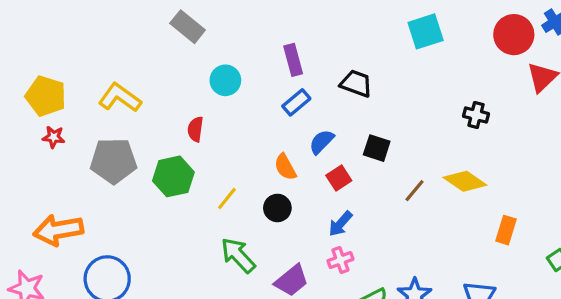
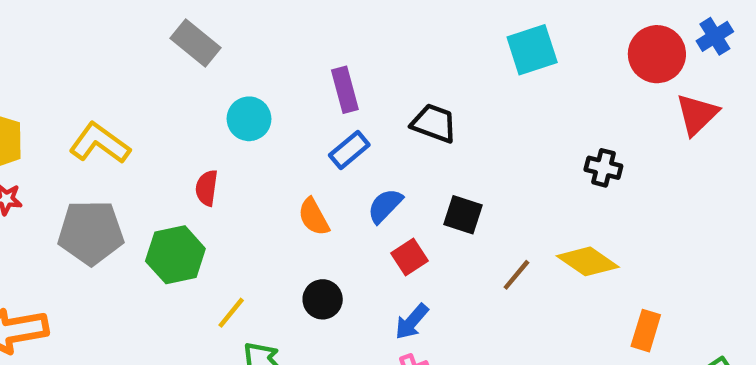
orange semicircle: (285, 167) -> (314, 217), moved
yellow line: (227, 199) -> (231, 313), moved

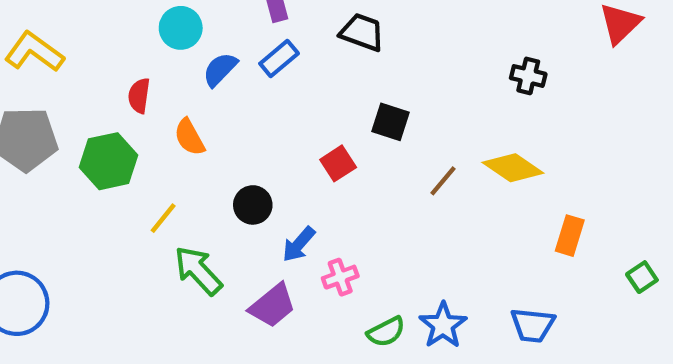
blue semicircle: (385, 206) -> (220, 69), moved
orange semicircle: (314, 217) -> (189, 137), moved
blue arrow: (412, 322) -> (299, 244), moved

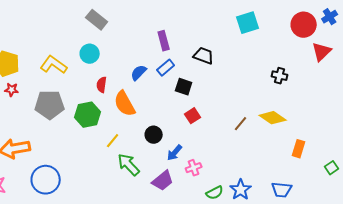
cyan circle: (181, 28) -> (90, 54), moved
black square: (391, 122) -> (184, 87), moved
orange semicircle: (189, 137) -> (125, 104), size x1.5

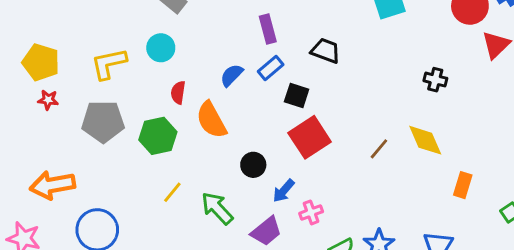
yellow L-shape: (54, 65) -> (109, 64), turned -48
red square: (193, 116) -> (310, 137), size x1.8
yellow diamond: (273, 118) -> (425, 140), turned 32
yellow line: (113, 141) -> (172, 192), moved

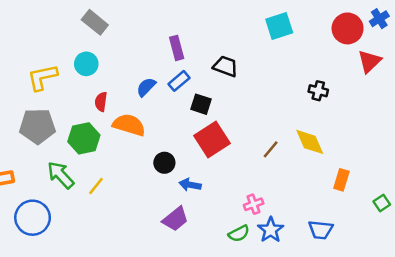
orange semicircle: (211, 120) -> (129, 125), turned 136
blue arrow: (284, 191) -> (190, 185), turned 60
green arrow: (217, 208) -> (61, 175), moved
pink cross: (311, 212) -> (254, 204), moved

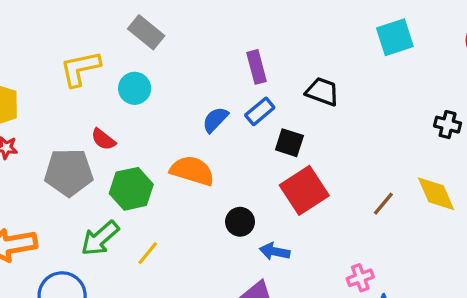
yellow L-shape: (42, 77) -> (80, 69), moved
red semicircle: (101, 102) -> (103, 139), moved, turned -60
green arrow: (61, 175) -> (100, 238), turned -88

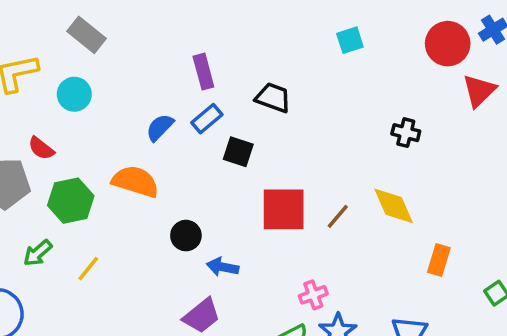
cyan square: (395, 37) -> (350, 40), size x0.7
red square: (304, 190) -> (284, 209), moved, turned 33
green arrow: (100, 238) -> (38, 253), size x0.7

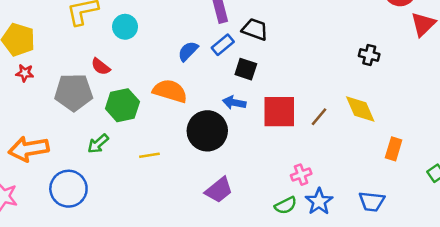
black trapezoid: (273, 98) -> (255, 29), moved
black circle: (186, 236) -> (207, 131), size x1.8
blue arrow: (223, 267) -> (234, 103), moved
yellow line: (88, 269) -> (149, 155), moved, turned 42

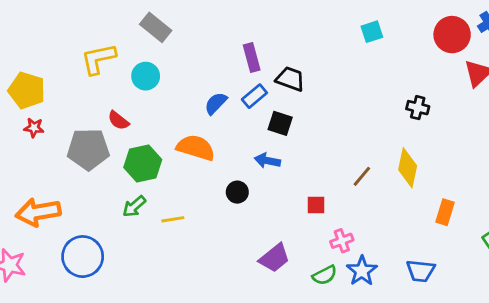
yellow diamond: (360, 109) -> (408, 168), turned 36
red square: (279, 112) -> (316, 205), moved, size x0.5
black circle: (207, 131) -> (237, 192), size x0.5
green arrow: (98, 144) -> (134, 206), moved
purple trapezoid: (219, 190) -> (275, 258), moved

